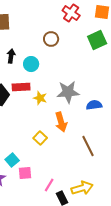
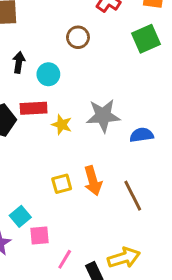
orange arrow: (61, 122) -> (93, 181), moved
yellow square: (40, 138) -> (62, 184), turned 32
pink line: (49, 185) -> (65, 259), moved

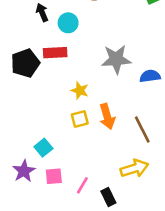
black arrow: (19, 62) -> (42, 12), turned -30
yellow star: (62, 125) -> (80, 90), moved
pink square: (40, 236) -> (54, 176), moved
yellow arrow: (124, 258) -> (134, 168), moved

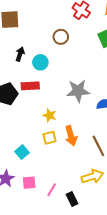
black arrow: (42, 12) -> (20, 54), turned 40
cyan square: (43, 148) -> (22, 152), moved

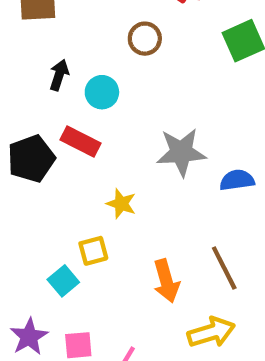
red rectangle: (30, 86) -> (80, 141), turned 30
orange arrow: (71, 136) -> (166, 281), moved
yellow square: (50, 138) -> (93, 251), moved

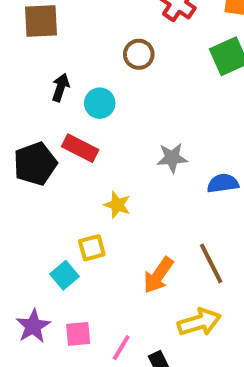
gray star: (181, 152) -> (172, 158), size x0.7
orange arrow: (166, 281) -> (158, 275), turned 51

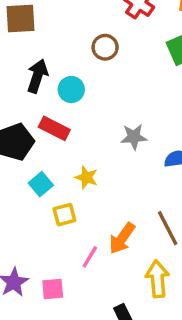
black arrow: (61, 87) -> (37, 76), size x1.4
cyan square: (64, 275) -> (41, 184), moved
yellow arrow: (199, 322) -> (157, 279), turned -78
pink line: (121, 348) -> (90, 257), moved

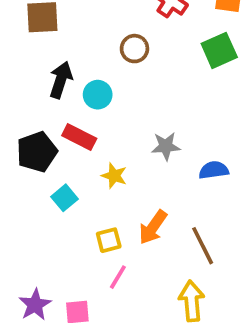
yellow star: (86, 177) -> (114, 176), moved
yellow square: (64, 215) -> (109, 240), moved
orange arrow: (122, 238) -> (153, 227), moved

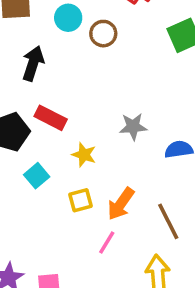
cyan circle: (98, 95) -> (68, 18), moved
yellow square: (109, 240) -> (80, 200), moved
pink line: (118, 277) -> (107, 242), moved

